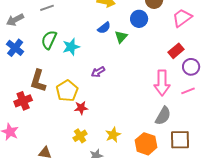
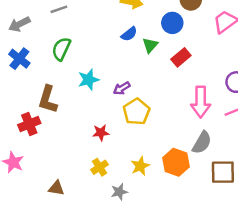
cyan star: (71, 47) -> (88, 80), moved
red rectangle: (176, 51) -> (181, 57), moved
yellow pentagon: (67, 91) -> (137, 112), moved
orange hexagon: (146, 144) -> (176, 162), moved

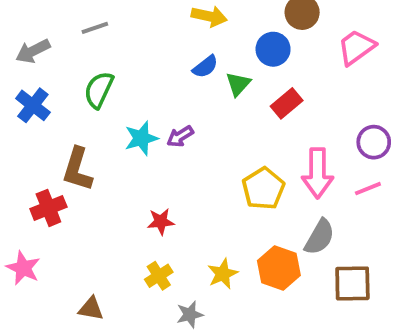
purple arrow: (122, 88) -> (180, 136), moved
yellow pentagon: (137, 112) -> (263, 189), moved

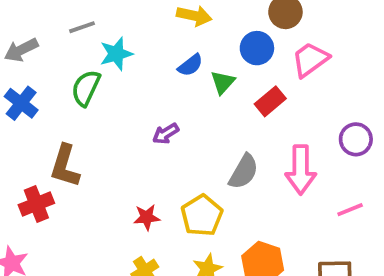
pink trapezoid: (356, 47) -> (310, 59), moved
cyan star: (141, 138) -> (116, 54), moved
yellow pentagon: (263, 189) -> (202, 215), moved
pink line: (368, 189) -> (350, 210), moved
gray semicircle: (320, 237) -> (244, 172), moved

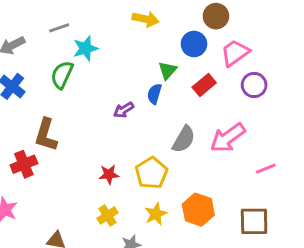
blue semicircle: (190, 65) -> (154, 94), moved, turned 144
purple circle: (356, 139) -> (254, 85), moved
pink arrow: (301, 170) -> (228, 138), turned 54

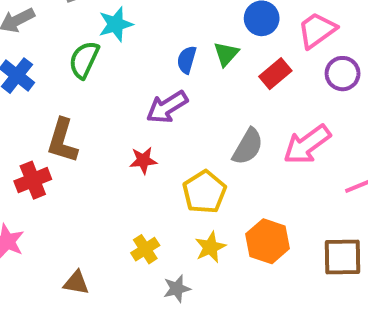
blue semicircle: (154, 94) -> (187, 60), moved
purple arrow: (124, 110) -> (167, 107), size x1.5
red star: (109, 174) -> (143, 160), moved

